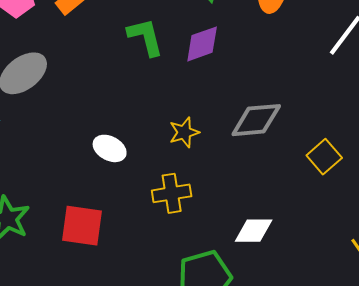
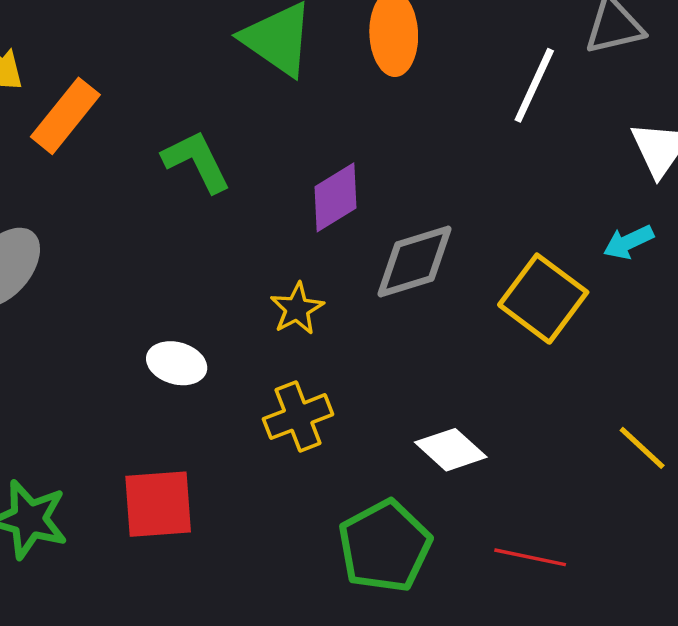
purple diamond: (202, 44) -> (336, 197), moved
yellow square: (324, 157) -> (543, 299), size x1.4
white diamond: (254, 231) -> (451, 450), turned 54

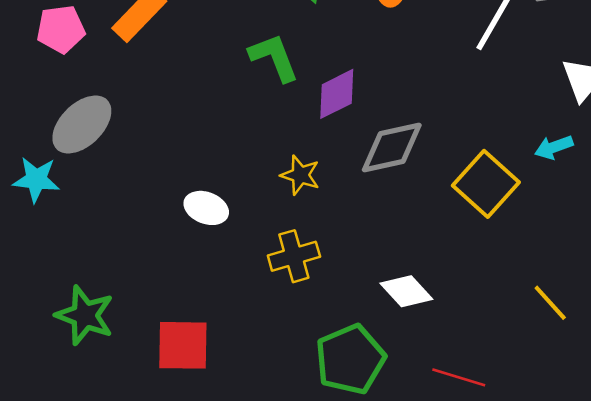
green L-shape: (197, 161) -> (274, 57), moved
yellow star: (297, 309) -> (300, 175), turned -30
red square: (158, 504) -> (183, 345), moved

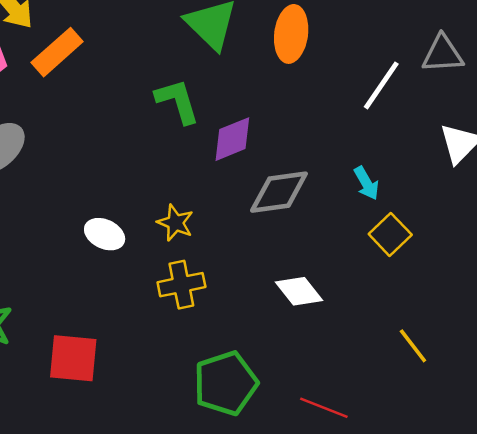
cyan arrow: (554, 147) -> (366, 183), moved, turned -104
yellow star: (300, 175) -> (175, 223), moved
yellow square: (486, 184) -> (390, 234), moved, size x0.7
white diamond: (406, 291) -> (299, 291), moved

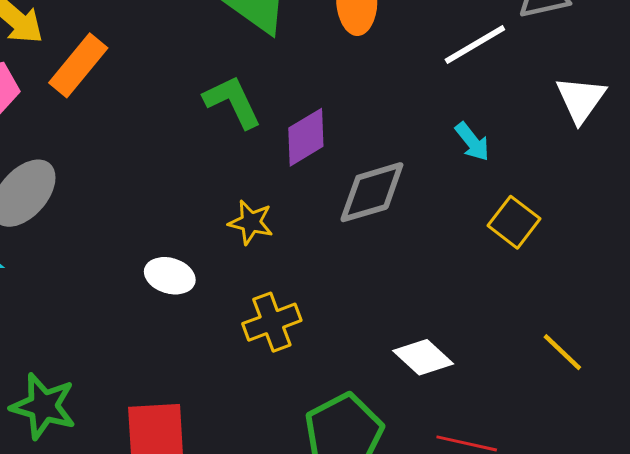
white line: (381, 85) -> (475, 44), turned 34
cyan arrow: (366, 183) -> (472, 142), moved
yellow star: (175, 223) -> (251, 222), moved
white diamond: (299, 291) -> (423, 357), moved

